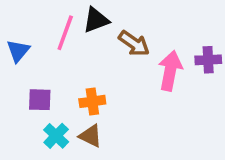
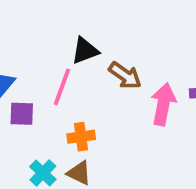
pink line: (65, 33) -> (62, 87), moved
purple square: (40, 100) -> (22, 114), moved

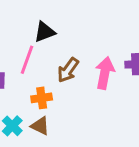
brown arrow: (125, 75) -> (68, 70), moved, turned 90

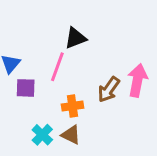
brown arrow: (68, 70) -> (109, 89), moved

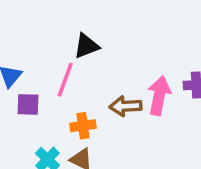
brown arrow: (109, 89) -> (125, 106), turned 52

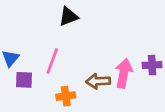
black triangle: (86, 46) -> (68, 17), moved

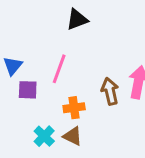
brown arrow: (98, 81) -> (110, 91), turned 80

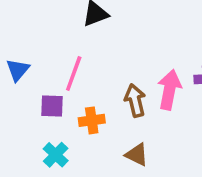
purple square: (28, 90) -> (52, 106), moved
brown triangle: (73, 136) -> (137, 155), moved

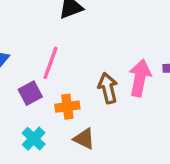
purple square: (52, 106) -> (30, 93), turned -30
brown triangle: (137, 155) -> (84, 139), moved

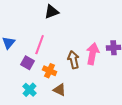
purple square: (30, 93) -> (28, 63), turned -32
orange cross: (67, 107) -> (50, 71), turned 32

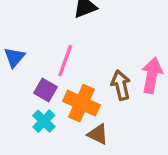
orange cross: (50, 71) -> (82, 103), size x1.5
cyan cross: (30, 90) -> (44, 121), moved

